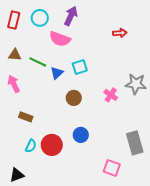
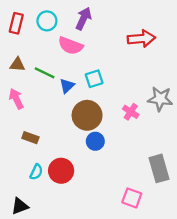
red arrow: (120, 33) -> (141, 39), size x1.6
brown circle: (74, 98) -> (87, 115), size x1.6
blue circle: (81, 135) -> (95, 141), moved

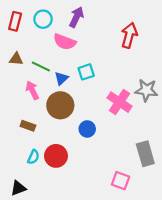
red arrow: (141, 39) -> (129, 35), turned -70
pink arrow: (16, 99) -> (32, 90), moved
pink cross: (131, 112) -> (119, 102), size x1.6
brown circle: (87, 115) -> (60, 105), moved

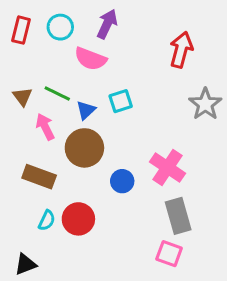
brown triangle: (16, 59) -> (23, 97), moved, turned 48
gray star: (146, 90) -> (205, 104), moved, turned 30
pink cross: (119, 102) -> (168, 168), moved
brown rectangle: (28, 126) -> (39, 177), size x1.5
gray rectangle: (145, 154) -> (178, 216), moved

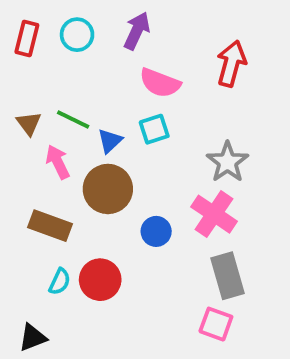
pink semicircle: (90, 59) -> (160, 83), moved
gray star: (205, 104) -> (227, 162), moved

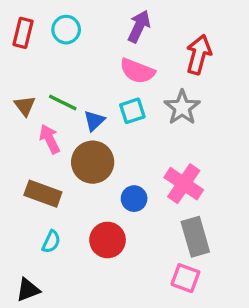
purple arrow: (137, 31) -> (139, 26), moved
gray star: (227, 162) -> (182, 107), moved
red circle: (100, 280) -> (108, 240), moved

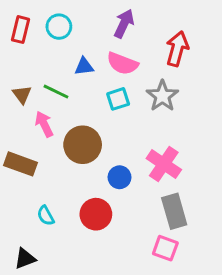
blue triangle: (94, 121) -> (84, 66), moved, turned 36
brown rectangle: (43, 194) -> (21, 164), moved
cyan semicircle: (51, 242) -> (46, 216), turned 126

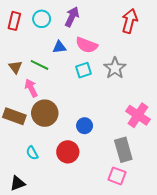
purple arrow: (124, 24) -> (72, 17), moved
red arrow: (177, 49) -> (130, 21), moved
brown circle: (83, 145) -> (45, 113), moved
pink cross: (164, 164) -> (138, 115), moved

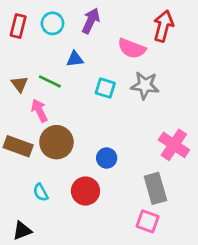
pink semicircle: (87, 45) -> (132, 48), moved
gray star: (115, 68) -> (145, 85), turned -30
cyan square: (83, 70) -> (105, 88), turned 35

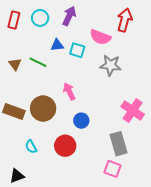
cyan square: (105, 88) -> (77, 50), moved
pink arrow: (39, 111) -> (69, 91), moved

